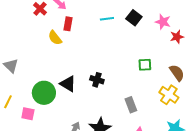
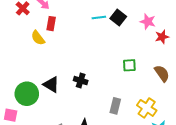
cyan line: (107, 19) -> (99, 18), moved
yellow cross: (169, 95) -> (147, 108), moved
gray rectangle: (131, 105) -> (115, 106), turned 35

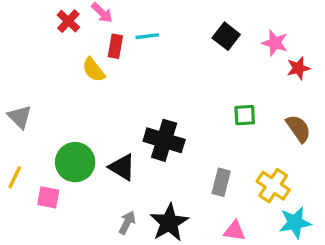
cyan line: (99, 18) -> (147, 36), moved
black cross: (81, 81) -> (164, 140), size x1.6
black triangle: (51, 85) -> (122, 167), moved

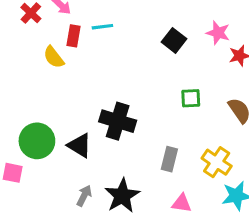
black square: (226, 36) -> (174, 40), moved

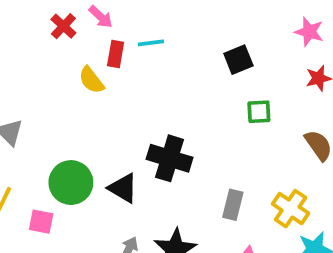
pink star: (218, 33) -> (309, 32), moved
black square: (174, 40) -> (238, 60), turned 30
green square: (191, 98) -> (259, 112), moved

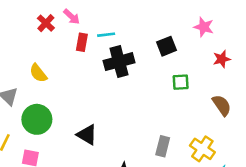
pink star: (309, 32) -> (204, 27), moved
yellow semicircle: (91, 80) -> (38, 73), moved
black cross: (170, 158) -> (119, 62), moved, turned -32
green circle: (71, 183) -> (37, 119), moved

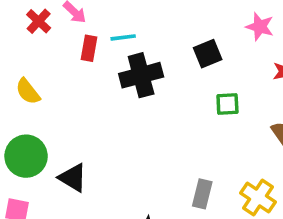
black triangle: (87, 135) -> (73, 178), moved

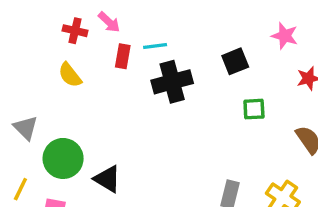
red cross: (39, 21) -> (75, 31), turned -30
yellow semicircle: (28, 91) -> (70, 75), moved

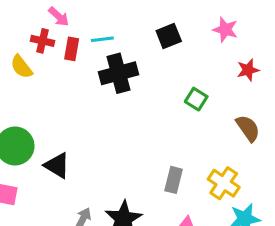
red cross: (75, 31) -> (43, 41), moved
black square: (235, 61) -> (169, 36), moved
green square: (254, 109) -> (196, 99), turned 35

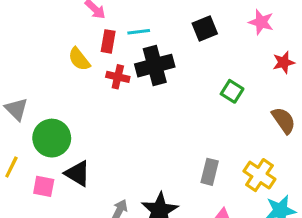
red cross: (43, 41) -> (118, 77), moved
yellow semicircle: (21, 67) -> (79, 59), moved
black triangle: (57, 165) -> (78, 173), moved

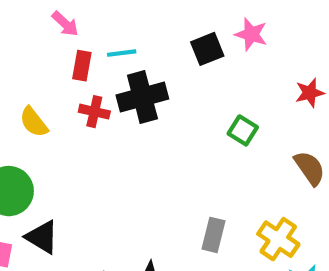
pink star: (261, 22) -> (251, 34), moved
yellow semicircle: (79, 59) -> (34, 122), moved

